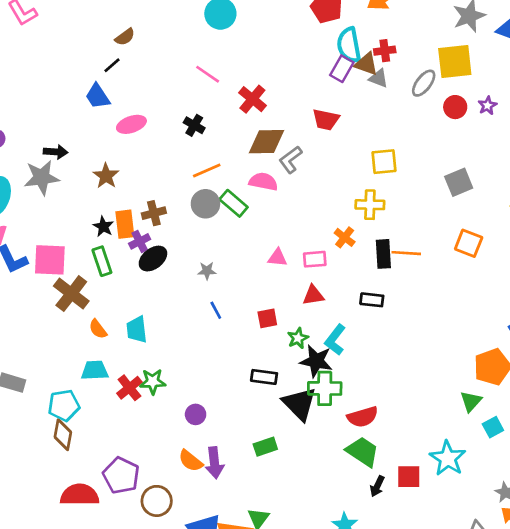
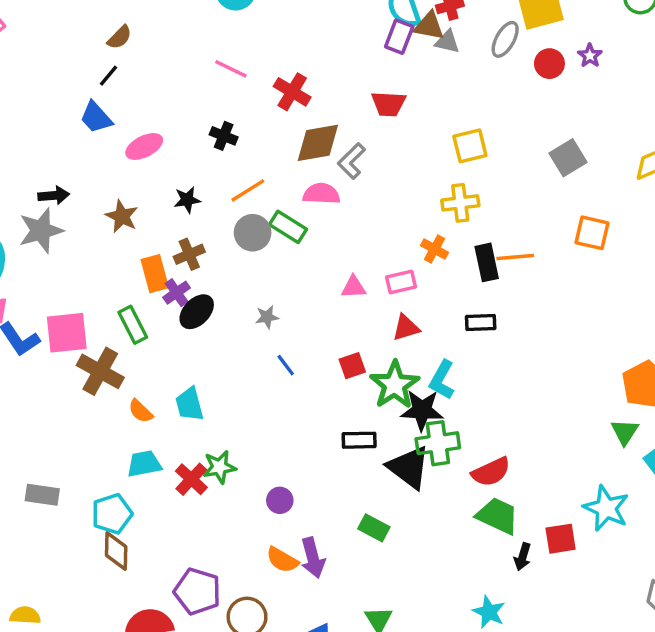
black star: (103, 227) -> (187, 200), moved, turned -30
green star: (298, 338) -> (395, 385), size x1.8
green rectangle: (265, 447) -> (374, 528), turned 55

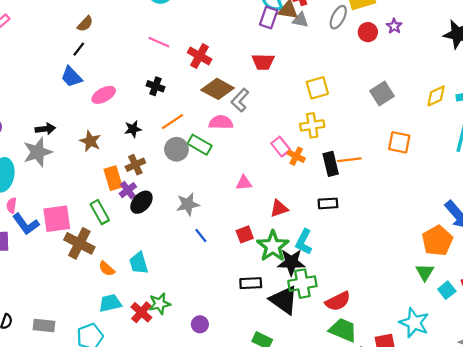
brown diamond: (318, 143) -> (218, 89), turned 40
pink rectangle: (401, 282) -> (281, 147), moved, turned 66
gray star: (267, 317) -> (188, 204), size x1.5

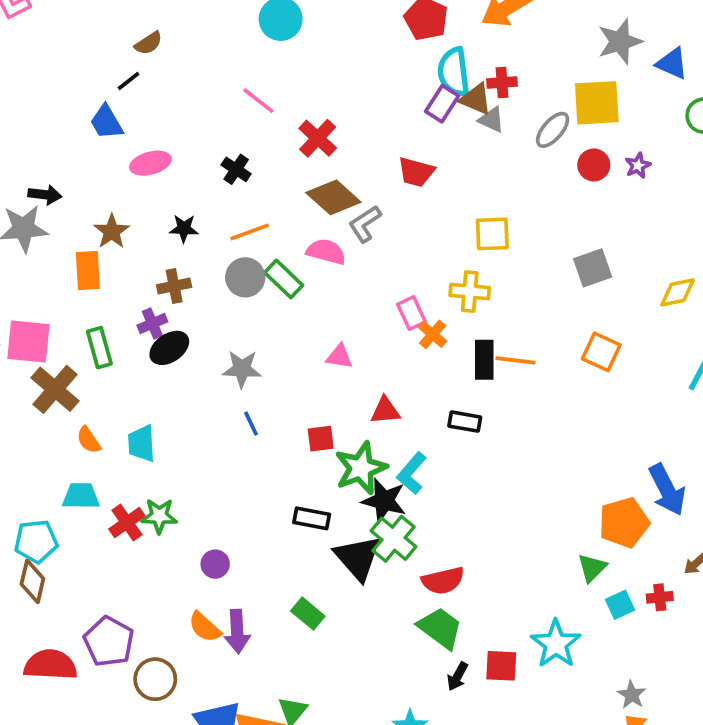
orange rectangle: (113, 178) -> (88, 271), moved
green cross: (302, 284) -> (393, 539), turned 36

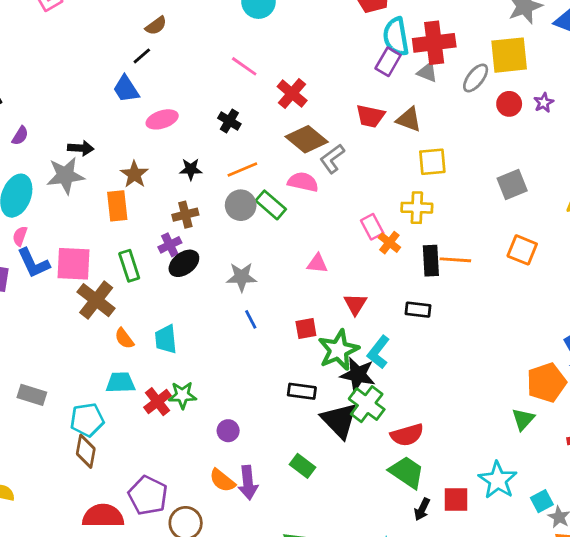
red cross: (502, 82) -> (434, 43), size x1.8
brown triangle: (476, 99) -> (409, 119), moved
red triangle: (385, 411) -> (355, 304), turned -50
cyan square: (620, 605) -> (542, 501), moved

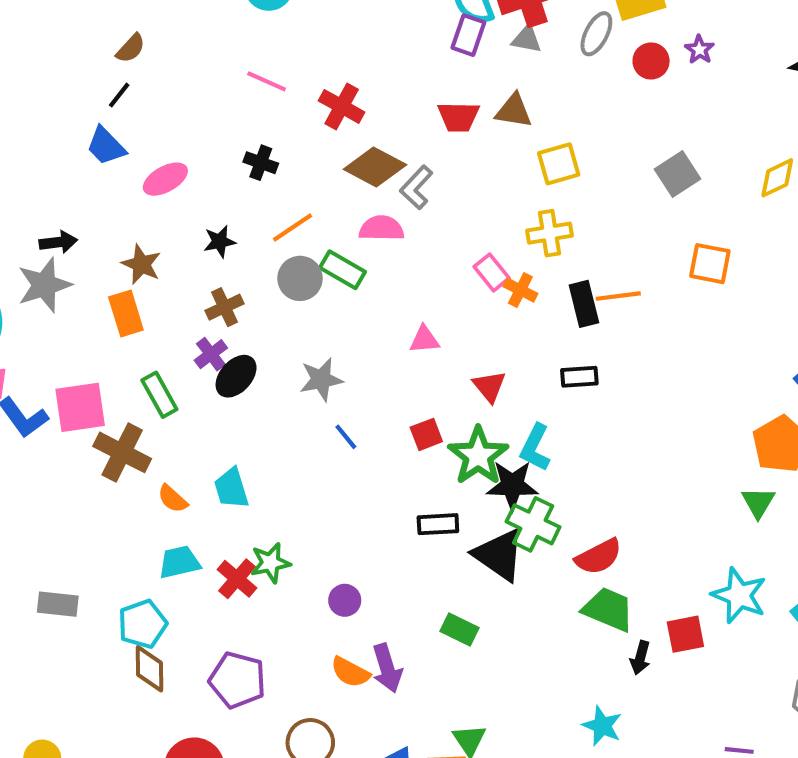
purple pentagon: (148, 495) -> (237, 680), moved

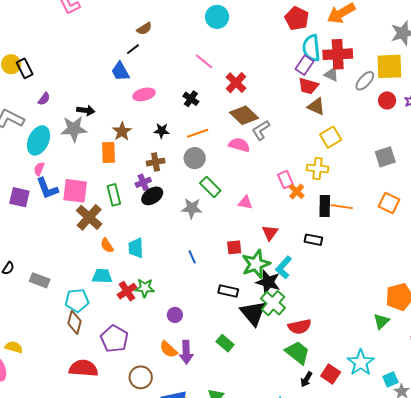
red trapezoid: (458, 117) -> (308, 86), moved
yellow square: (559, 164) -> (331, 137), turned -30
green rectangle: (342, 270) -> (210, 187), moved
blue line: (346, 437) -> (192, 257), moved
red square: (685, 634) -> (331, 374), turned 30

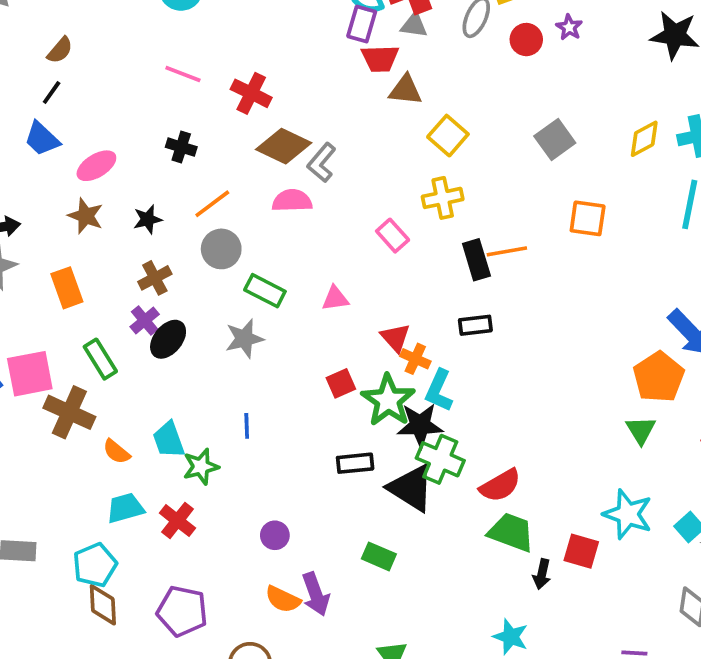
brown star: (122, 131) -> (86, 216), moved
orange cross: (297, 191) -> (415, 359), moved
blue line: (192, 257) -> (247, 426), moved, turned 40
green star: (145, 288) -> (201, 467), moved

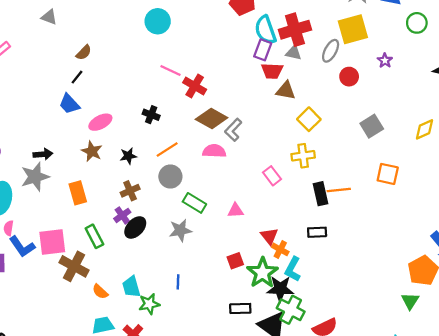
red circle: (526, 40) -> (349, 77), moved
pink line: (183, 74) -> (170, 70), moved

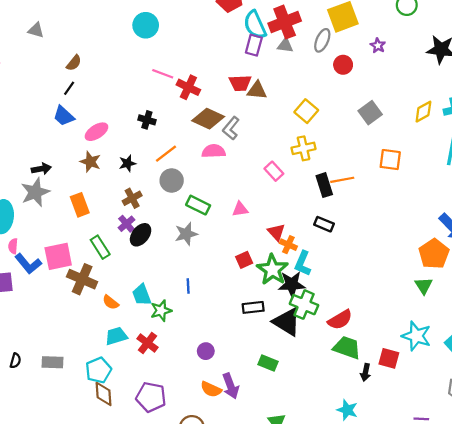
red trapezoid: (272, 71) -> (240, 83), moved
brown triangle: (286, 91) -> (257, 90), moved
black rectangle: (317, 232) -> (324, 224), turned 30

